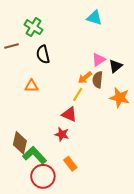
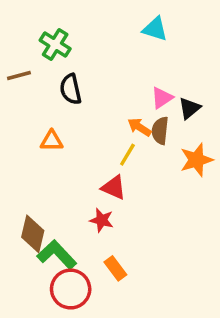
orange arrow: (85, 78) -> (140, 127), turned 72
orange star: (120, 98) -> (196, 160), turned -30

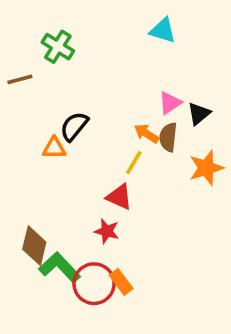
black semicircle: (71, 89) -> (74, 126), moved, turned 52
red circle: (71, 289) -> (94, 284), moved

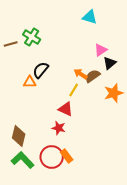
green cross: (58, 47) -> (32, 37), moved
pink triangle: (170, 103) -> (101, 50), moved
brown semicircle: (168, 137) -> (93, 76), turned 49
green L-shape: (60, 267) -> (23, 160), moved

